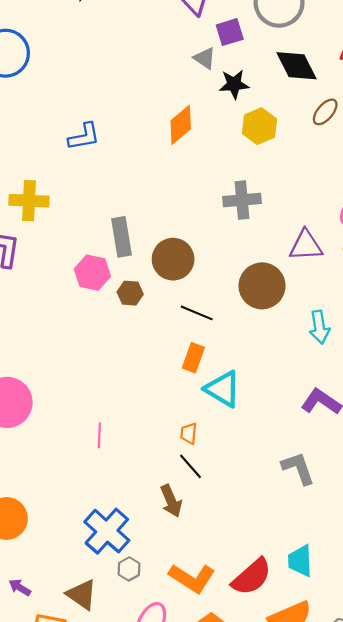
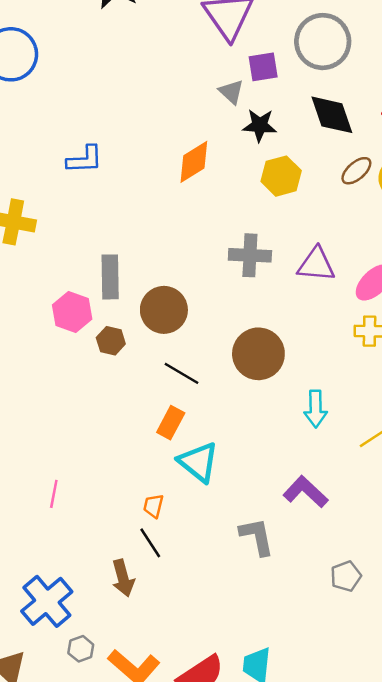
purple triangle: (306, 245) -> (316, 265), moved
gray L-shape: (298, 468) -> (257, 537), moved
gray hexagon: (129, 569) -> (81, 649), moved

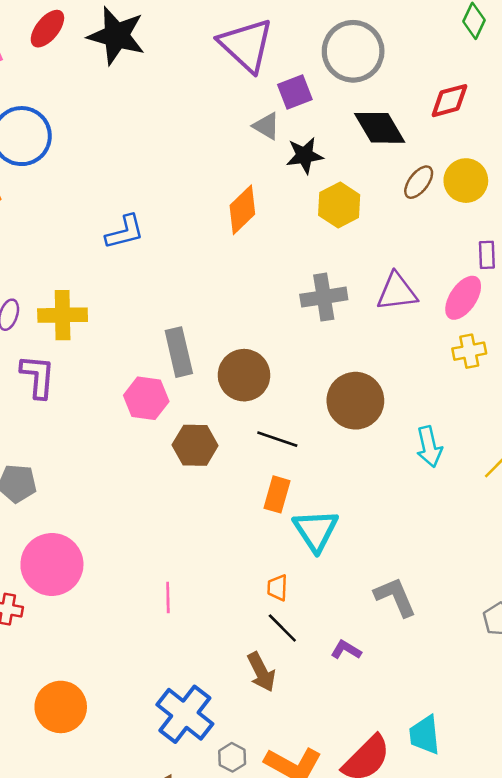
brown hexagon: (111, 341) -> (195, 445), moved, size x1.4
cyan triangle: (198, 462) -> (316, 530), turned 30
purple L-shape: (306, 492) -> (346, 650), moved, size x0.6

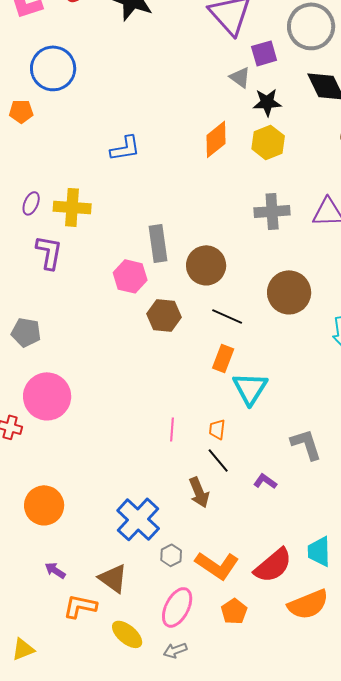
yellow hexagon: (339, 205) -> (268, 142), moved
pink line: (168, 597) -> (172, 429), moved

